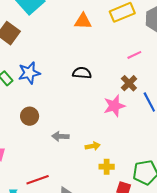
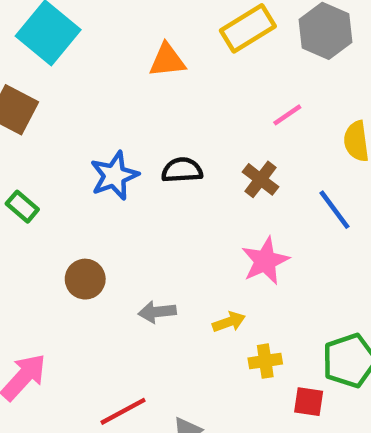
blue star: (29, 73) -> (114, 176), moved
brown cross: (129, 83) -> (260, 179), moved
pink star: (114, 106) -> (265, 261), moved

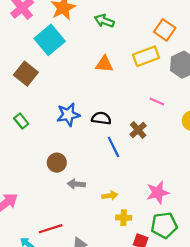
pink line: (287, 115) -> (157, 101), turned 48
blue line: (335, 210) -> (113, 147), moved
pink star: (265, 261) -> (158, 193), moved
brown circle: (85, 279) -> (57, 163), moved

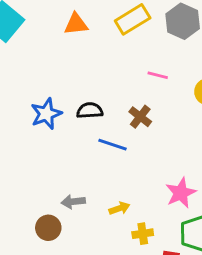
orange triangle: (104, 64) -> (76, 24), moved
blue line: (113, 147) -> (112, 145), turned -35
brown circle: (57, 163) -> (48, 228), moved

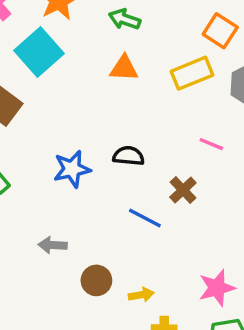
black semicircle: (90, 110) -> (129, 156), moved
gray arrow: (73, 202) -> (53, 245), moved
brown circle: (48, 228) -> (96, 280), moved

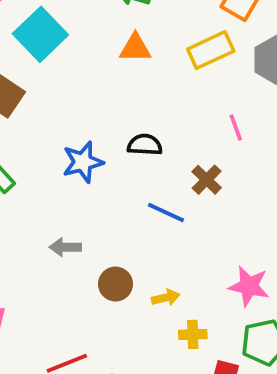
pink line: (211, 144) -> (236, 127), turned 50
pink star: (217, 288) -> (249, 286), turned 30

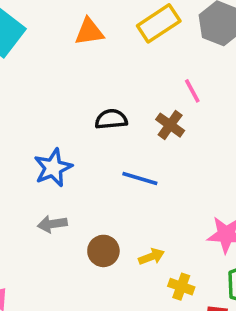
blue star: (83, 162) -> (53, 168), moved
brown cross: (207, 180) -> (170, 125), moved
yellow cross: (193, 334) -> (181, 287), turned 30

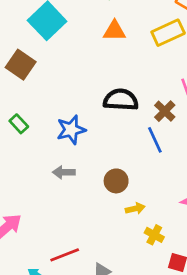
black semicircle: (111, 119) -> (121, 100), size x1.4
blue line: (140, 178) -> (155, 140), moved, turned 40
brown circle: (103, 251) -> (116, 181), moved

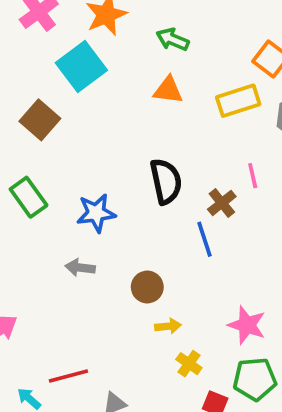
black semicircle: (121, 100) -> (166, 181), turned 68
green rectangle: (19, 124) -> (29, 197), size x1.5

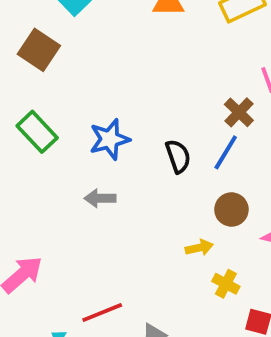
black semicircle: (166, 181) -> (178, 156), moved, size x0.7
blue line: (204, 239) -> (226, 152), turned 56
brown circle: (147, 287) -> (231, 210), moved

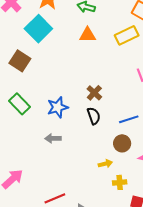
brown cross: (239, 112) -> (94, 93), moved
blue line: (226, 152) -> (129, 119), moved, turned 42
yellow cross: (226, 284) -> (120, 182), turned -32

